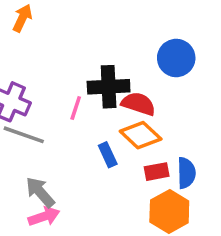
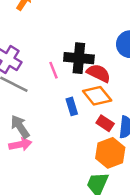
pink line: (76, 108) -> (53, 70), turned -48
red rectangle: (157, 172) -> (105, 123), turned 36

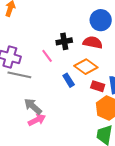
black cross: (79, 58) -> (64, 41), size x0.7
red semicircle: (99, 73) -> (93, 42), moved

